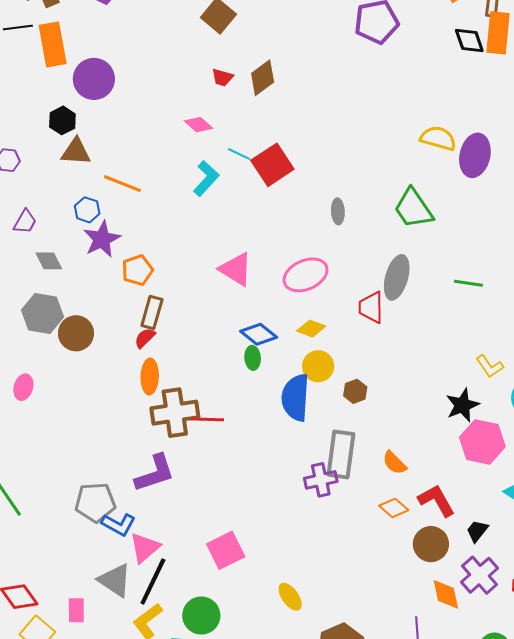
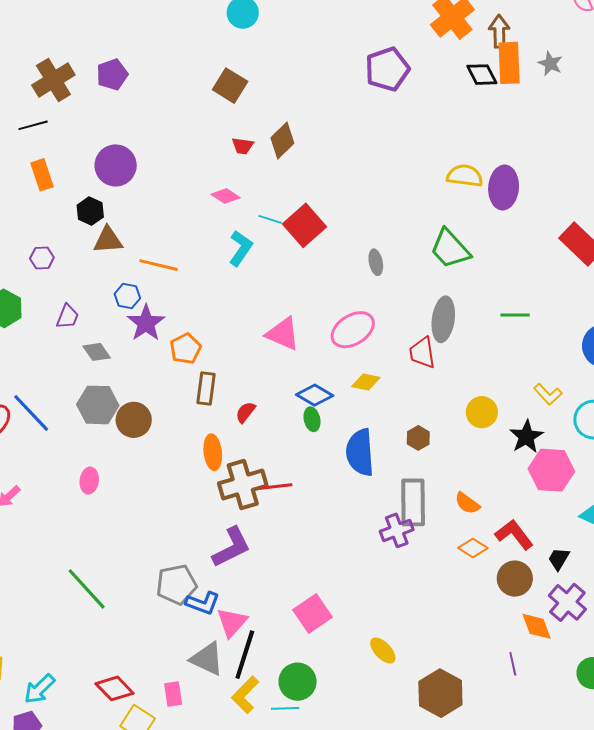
orange rectangle: (53, 44) -> (42, 175), moved, size x0.7
red semicircle: (145, 338) -> (245, 412), moved
yellow circle: (318, 366) -> (482, 412), moved

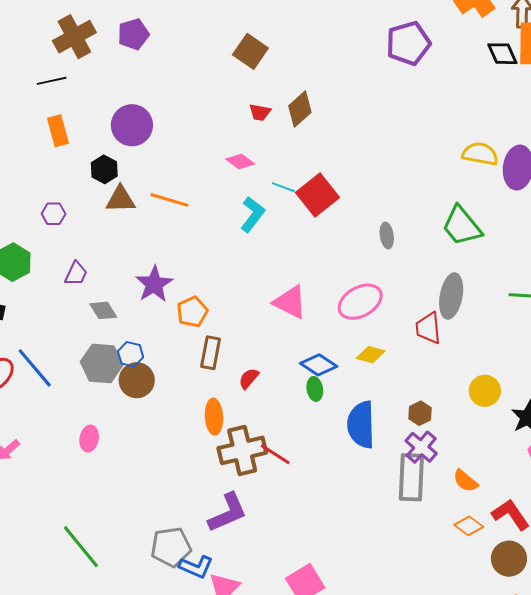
orange line: (159, 265) -> (169, 200), moved
blue hexagon: (127, 296) -> (131, 354), moved
red line: (276, 487) -> (275, 454), turned 36
purple cross: (397, 530) -> (421, 447), moved, turned -32

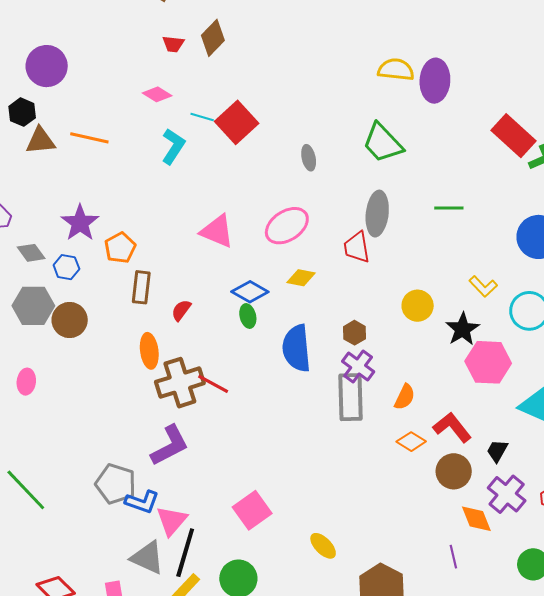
blue hexagon: (131, 354) -> (66, 267), moved
orange semicircle: (465, 481) -> (405, 397), turned -100
gray pentagon: (171, 547) -> (116, 484), turned 30

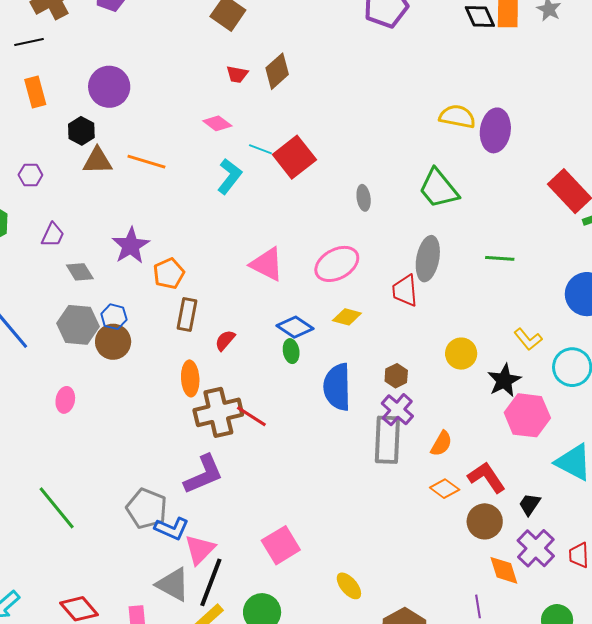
blue hexagon: (66, 267) -> (114, 317), moved

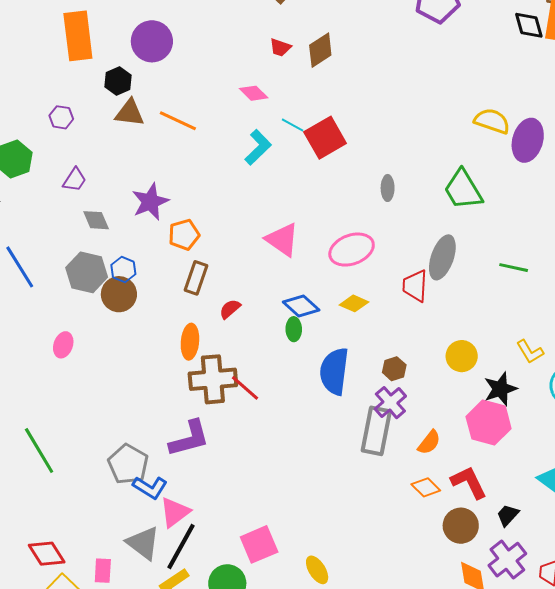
orange rectangle: (35, 92) -> (78, 36), size x1.6
pink hexagon: (527, 415) -> (489, 423), moved
pink square: (281, 545) -> (259, 544), moved

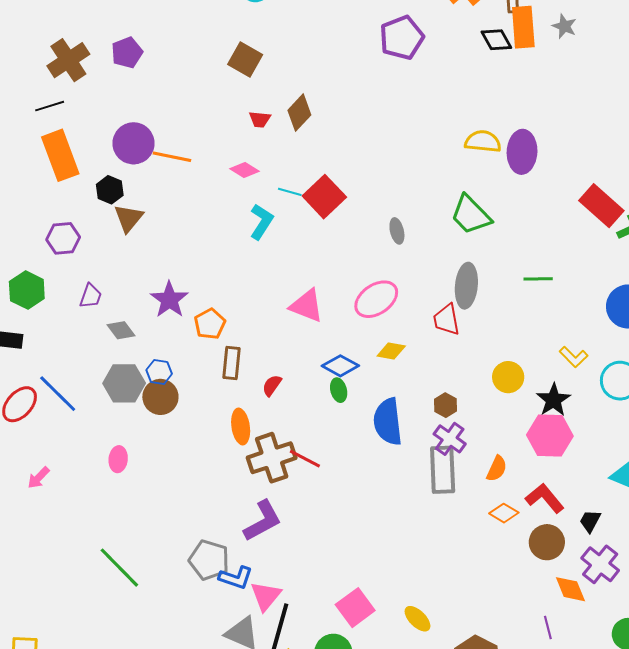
brown triangle: (130, 113) -> (129, 218), turned -44
purple hexagon: (61, 117) -> (63, 238), size x1.4
orange line: (178, 121) -> (172, 157), moved

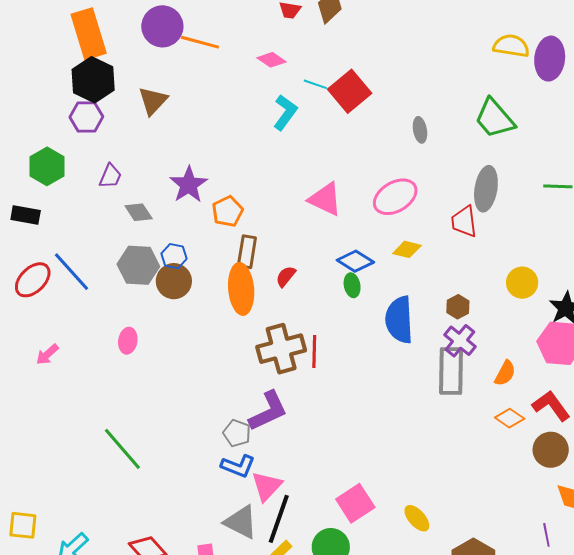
black hexagon: (110, 190) -> (93, 80), moved, size x1.6
orange ellipse: (241, 427) -> (241, 289), moved, size x1.4
red line: (305, 459) -> (314, 352), turned 60
gray pentagon: (209, 560) -> (237, 433), moved, size x0.7

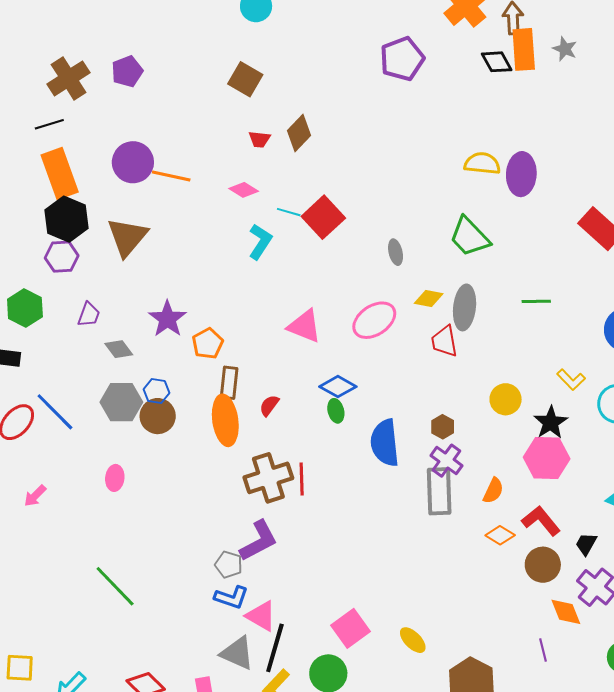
brown triangle: (153, 101) -> (127, 237), size x1.4
yellow diamond: (407, 249) -> (429, 298), moved
pink triangle: (267, 486) -> (261, 616), turned -40

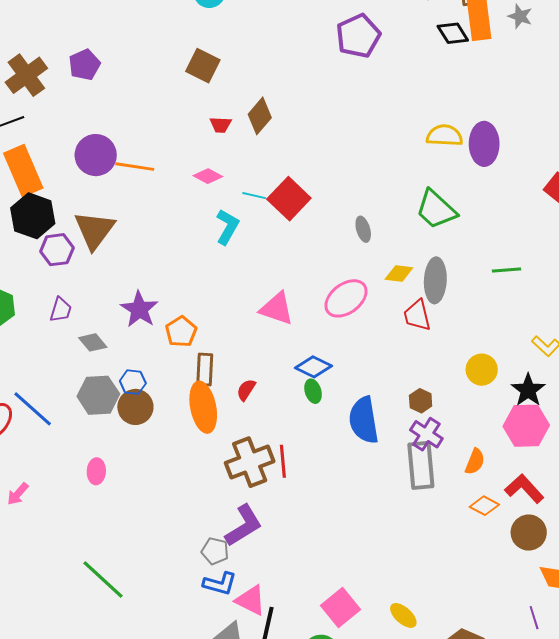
purple hexagon: (62, 257) -> (57, 250), moved

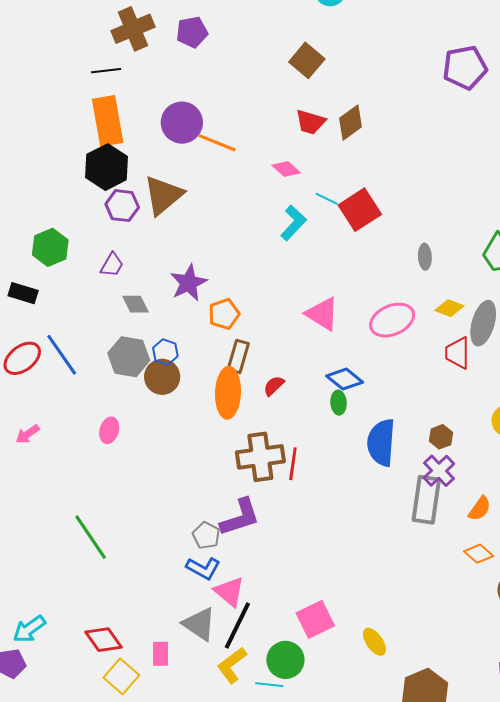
red trapezoid: (221, 125) -> (310, 122), size x1.4

